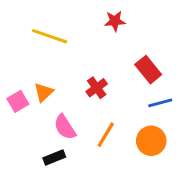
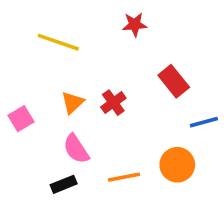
orange triangle: (44, 92) -> (72, 103), moved
blue line: (160, 103) -> (204, 122), moved
orange line: (106, 135) -> (124, 177), moved, turned 48

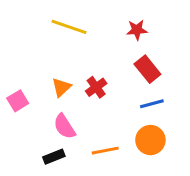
red star: (135, 24) -> (137, 30), moved
yellow line: (58, 42) -> (69, 27), moved
blue line: (204, 122) -> (152, 104), moved

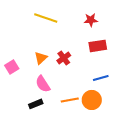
red rectangle: (147, 69) -> (98, 46), turned -60
blue line: (152, 104) -> (101, 78), moved
orange circle: (150, 140) -> (92, 100), moved

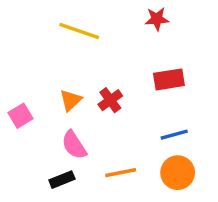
red star: (91, 20) -> (157, 19), moved
orange circle: (92, 100) -> (178, 173), moved

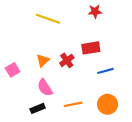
red rectangle: (169, 79) -> (91, 48), moved
blue line: (174, 135) -> (105, 71), moved

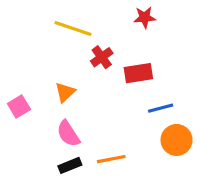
red cross: (67, 60) -> (102, 57), moved
orange circle: (107, 104) -> (177, 140), moved
black rectangle: (38, 108) -> (70, 165), moved

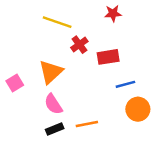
orange triangle: (65, 92) -> (51, 72), size x1.5

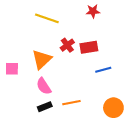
red cross: (79, 45) -> (67, 45), moved
pink square: (15, 83) -> (12, 69), turned 32
orange circle: (138, 109) -> (113, 108), moved

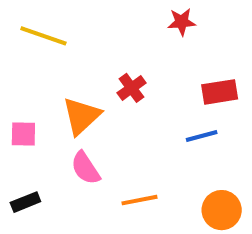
yellow line: (47, 18) -> (43, 36), moved
red rectangle: (89, 47) -> (220, 92), moved
black rectangle: (45, 107) -> (25, 202), moved

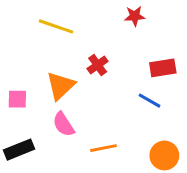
yellow line: (43, 36) -> (56, 26), moved
blue line: (202, 136) -> (150, 101), turned 45
black rectangle: (25, 202) -> (19, 150), size x1.4

